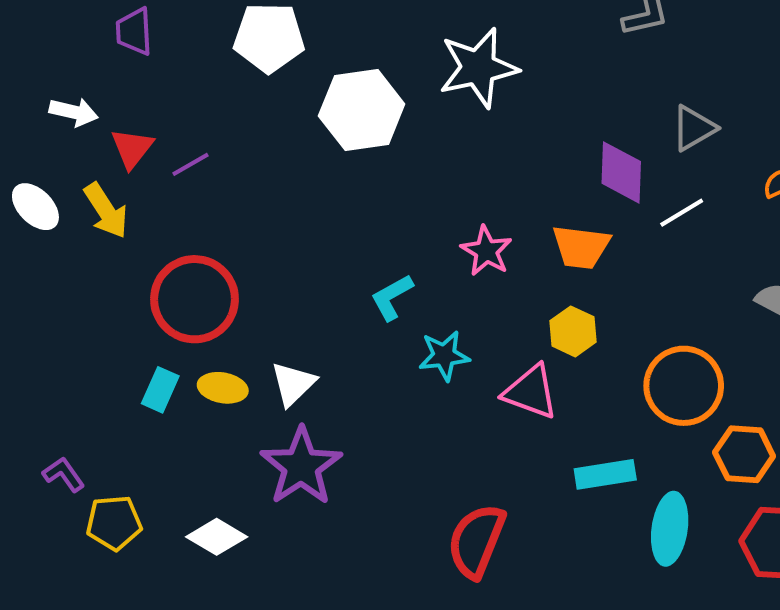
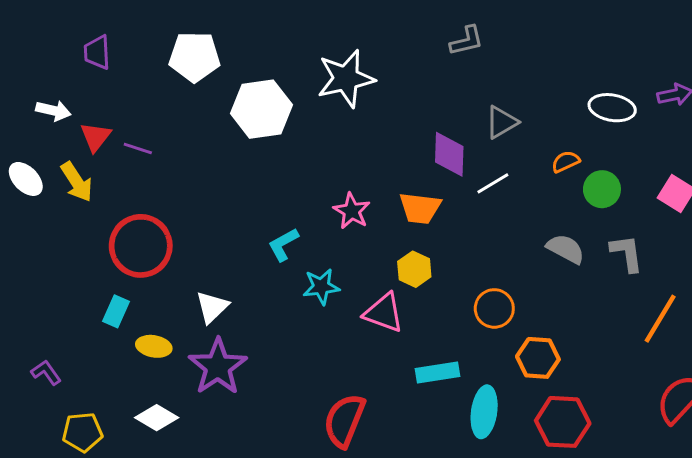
purple line: (190, 164) -> (138, 148), turned 48
orange circle: (684, 386) -> (494, 308), size x0.7
yellow ellipse: (223, 388) -> (154, 346), moved
yellow pentagon: (114, 523) -> (82, 432), moved

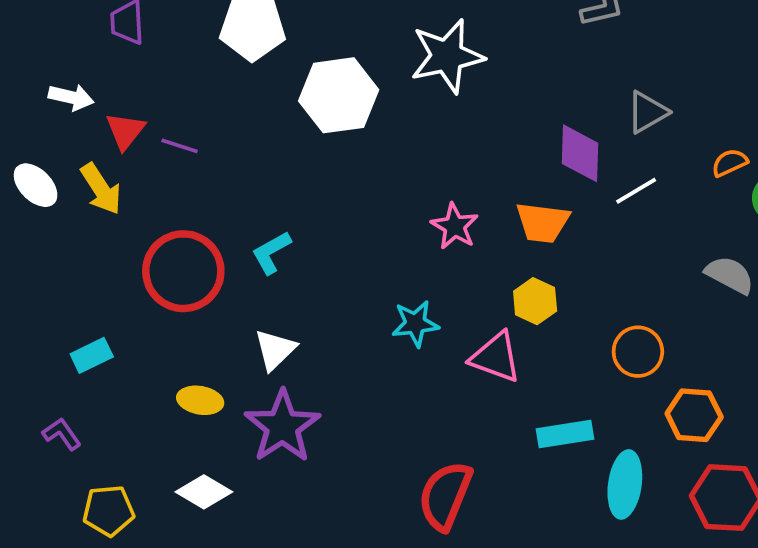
cyan L-shape: (283, 244) -> (271, 252), moved
cyan rectangle: (116, 311) -> (92, 355), moved, turned 40

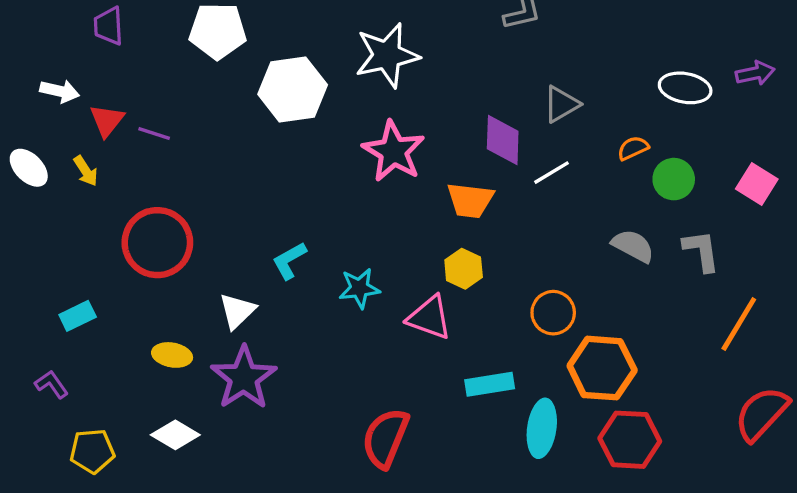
yellow arrow: (101, 189) -> (86, 171), size x0.7
pink star: (455, 226) -> (394, 151), moved, size x1.5
cyan L-shape: (271, 252) -> (289, 261), moved
orange hexagon: (694, 415) -> (602, 368), size x1.4

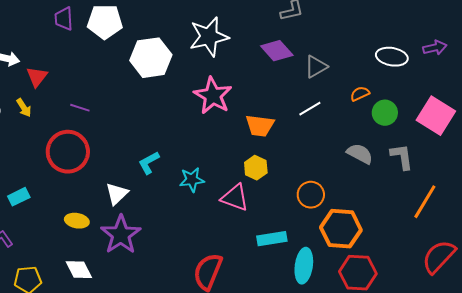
purple trapezoid: (109, 26) -> (64, 19), moved
purple line: (154, 133) -> (80, 108), moved
purple diamond: (503, 140) -> (277, 51), moved, turned -44
pink square: (757, 184) -> (436, 116), size x1.5
white diamond: (175, 435) -> (79, 270), turned 32

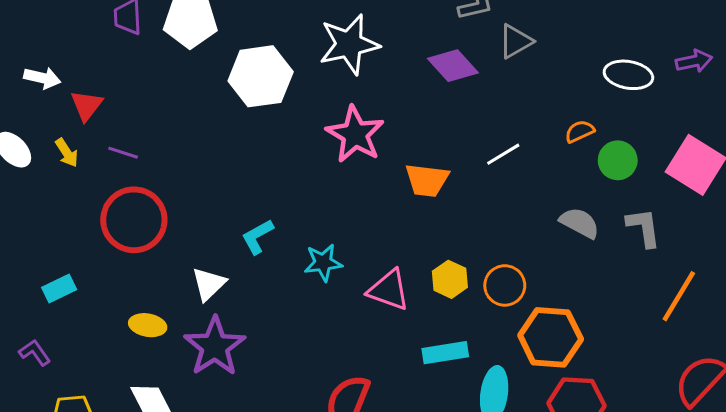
gray triangle: (316, 67) -> (515, 41), moved
purple line: (80, 108) -> (123, 153), moved
yellow hexagon: (256, 168) -> (450, 279), moved

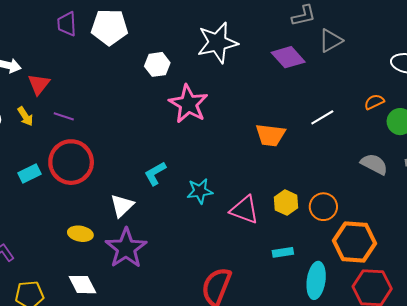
white hexagon: (261, 76) -> (157, 64), size x0.6
pink star: (355, 134) -> (188, 104), moved
cyan rectangle: (59, 289) -> (30, 173), moved
cyan rectangle: (445, 353) -> (283, 252), size x0.7

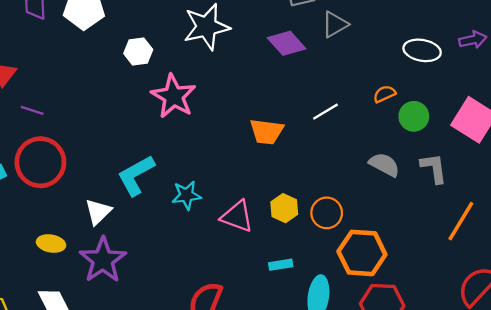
cyan L-shape: (155, 173) -> (136, 175), size x1.5

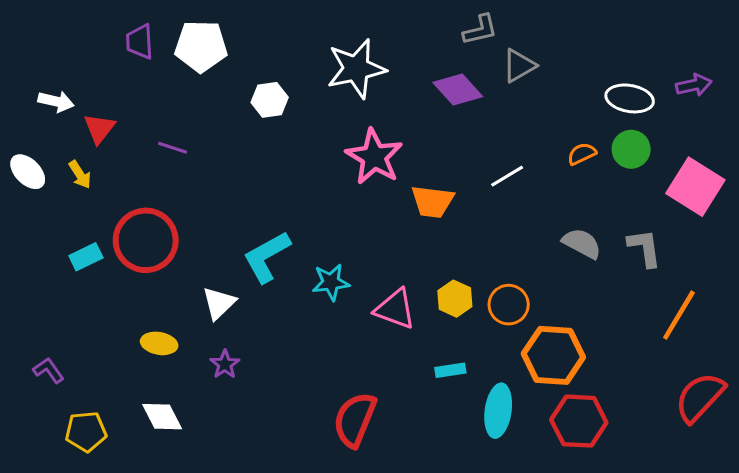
pink star: (174, 96) -> (374, 157), moved
purple line: (32, 110) -> (173, 148), moved
green circle: (414, 116) -> (631, 149), moved
purple star: (103, 260) -> (225, 364), size x0.5

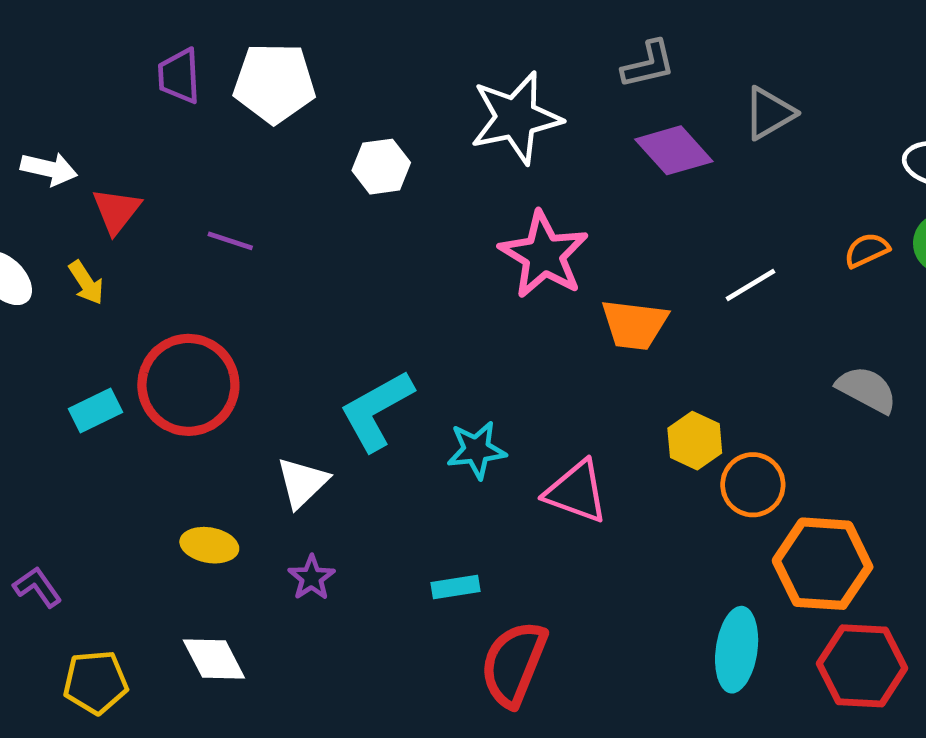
gray L-shape: (480, 30) -> (648, 64), moved
yellow hexagon: (455, 299) -> (695, 441), moved
cyan rectangle: (450, 370) -> (456, 587), moved

